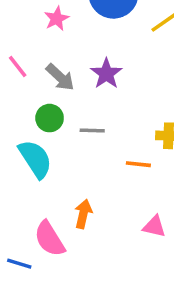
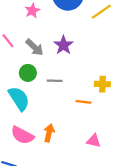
pink semicircle: (50, 239) -> (22, 135), moved, turned -30

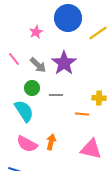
purple star: (63, 45) -> (64, 63), size x1.4
pink triangle: (94, 141) -> (91, 149), size x1.6

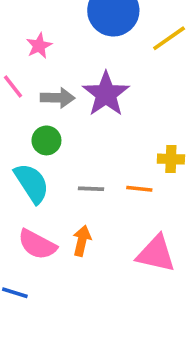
pink star: (36, 32) -> (39, 46), moved
gray arrow: (38, 65) -> (58, 98), turned -42
gray line: (56, 95) -> (91, 189), moved

